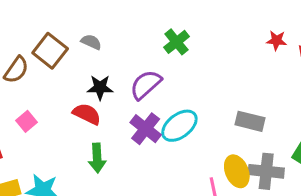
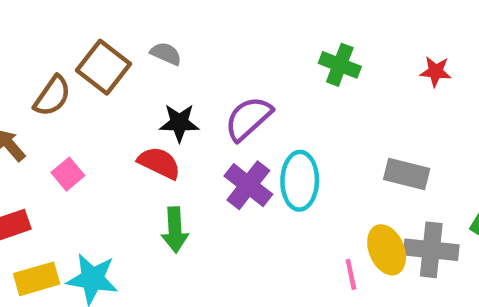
red star: (276, 40) -> (436, 72), moved
green cross: (176, 42) -> (340, 65), moved, turned -30
cyan ellipse: (179, 126) -> (300, 181), turned -51

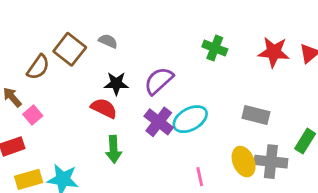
red star: (436, 72) -> (274, 52), size x1.6
pink square: (68, 174) -> (33, 115), moved
cyan ellipse: (300, 181) -> (190, 119), turned 60
pink line: (351, 274) -> (200, 177), moved

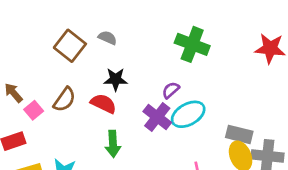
green cross: (215, 48) -> (192, 44), moved, size x1.4
brown semicircle: (38, 67) -> (65, 100), moved
purple semicircle: (159, 81) -> (171, 90), moved, size x0.6
gray rectangle: (256, 115) -> (239, 134), moved

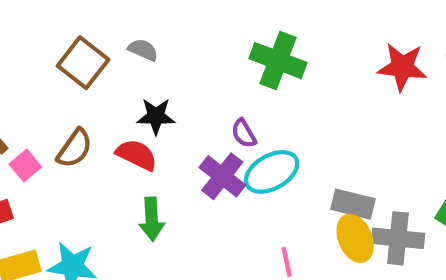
purple semicircle: (171, 90) -> (244, 133), turned -78

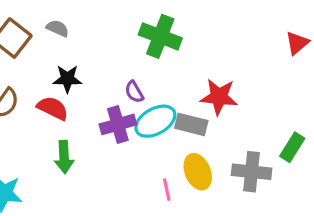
red star: (402, 67) -> (219, 97), moved
purple cross: (222, 176) -> (118, 124), turned 36
gray rectangle: (353, 204) -> (191, 124), moved
yellow ellipse: (355, 238) -> (198, 172), moved

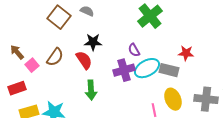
green cross: (160, 36) -> (150, 16), turned 30
red star: (219, 97) -> (186, 53), size x0.7
red semicircle: (53, 108) -> (84, 60), turned 30

